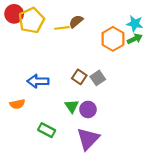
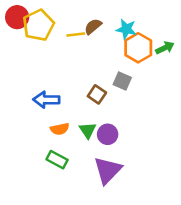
cyan star: (135, 24) -> (126, 29), moved
gray square: (98, 78) -> (122, 81), moved, turned -32
orange semicircle: (17, 104) -> (60, 129), moved

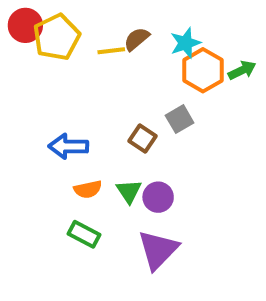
cyan star: (126, 29) -> (185, 43), turned -30
gray square: (122, 81) -> (180, 119), turned 36

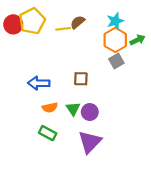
red circle: (25, 25) -> (13, 24), moved
cyan star: (185, 43) -> (115, 21), moved
gray square: (180, 119) -> (116, 61), moved
brown square: (142, 139) -> (81, 79), turned -32

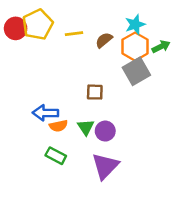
brown semicircle: (78, 22) -> (104, 40), moved
gray square: (116, 61) -> (136, 71), size x1.5
blue arrow: (39, 83) -> (45, 113), moved

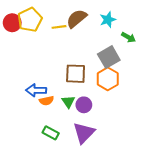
brown semicircle: (104, 40) -> (77, 19), moved, size x1.5
orange hexagon: (135, 47) -> (108, 79), moved
green arrow: (161, 47) -> (129, 37), turned 56
brown square: (95, 92) -> (76, 74), size x1.5
green rectangle: (56, 156) -> (51, 133), moved

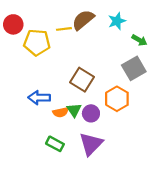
yellow pentagon: (30, 20) -> (37, 42), moved, turned 30
gray square: (109, 57) -> (134, 68), moved
brown square: (76, 74) -> (82, 80), turned 30
orange hexagon: (108, 79) -> (117, 99), moved
orange semicircle: (46, 101) -> (61, 112), moved

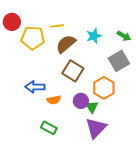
brown semicircle: (83, 20) -> (66, 44), moved
cyan star: (117, 21) -> (94, 36), moved
green triangle: (74, 110) -> (92, 107), moved
purple triangle: (91, 144) -> (96, 128), moved

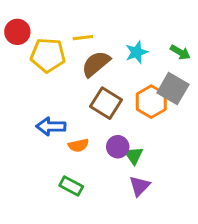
gray square: (119, 61) -> (173, 89), turned -30
orange hexagon: (104, 88) -> (151, 102), moved
purple triangle: (96, 128) -> (140, 186), size x0.7

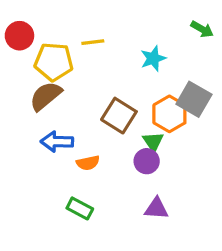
green arrow: (180, 52) -> (202, 29), moved
brown semicircle: (96, 64) -> (46, 96), moved
purple circle: (118, 147) -> (147, 161), moved
green triangle: (134, 155) -> (153, 142), moved
purple triangle: (140, 186) -> (156, 208), turned 50

